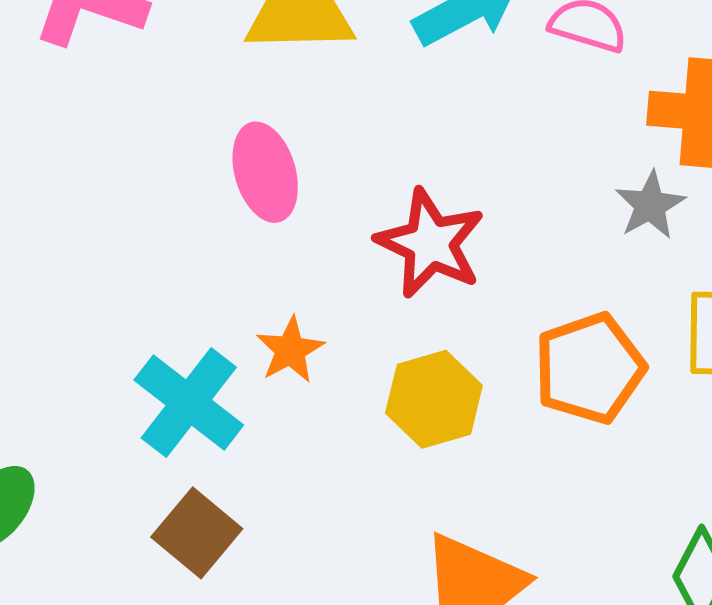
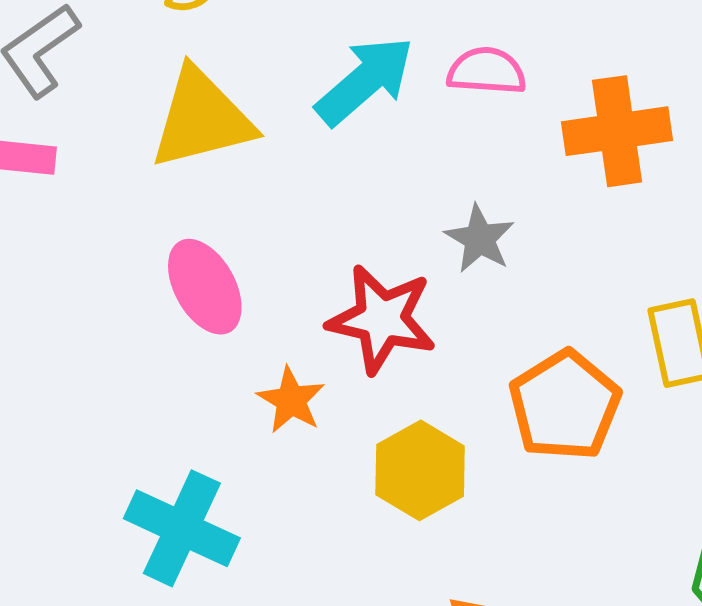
gray star: (650, 205) -> (480, 239), moved
orange star: (290, 350) -> (291, 400), moved

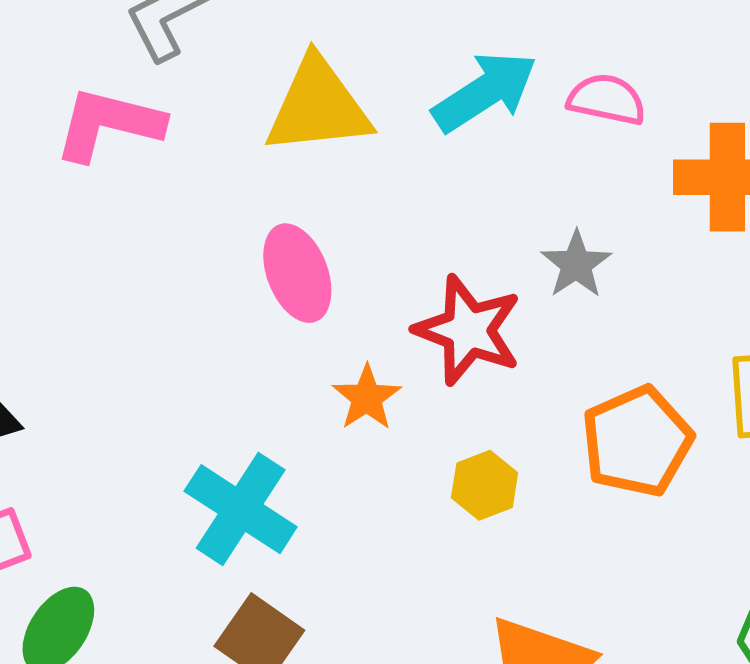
yellow hexagon: (420, 470) -> (485, 485), size x0.7

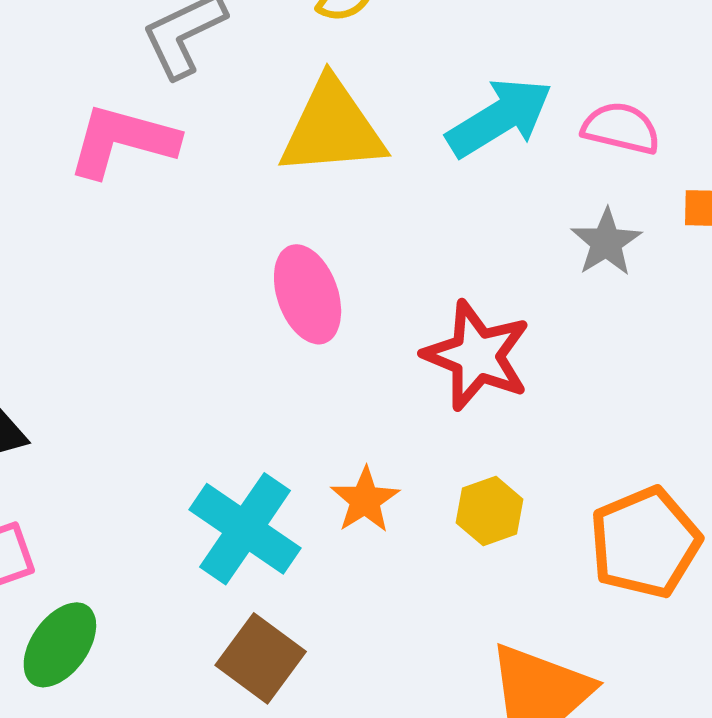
gray star: (576, 264) -> (606, 242), moved
orange star: (367, 398) -> (365, 500), moved
orange pentagon: (637, 441) -> (645, 542), moved

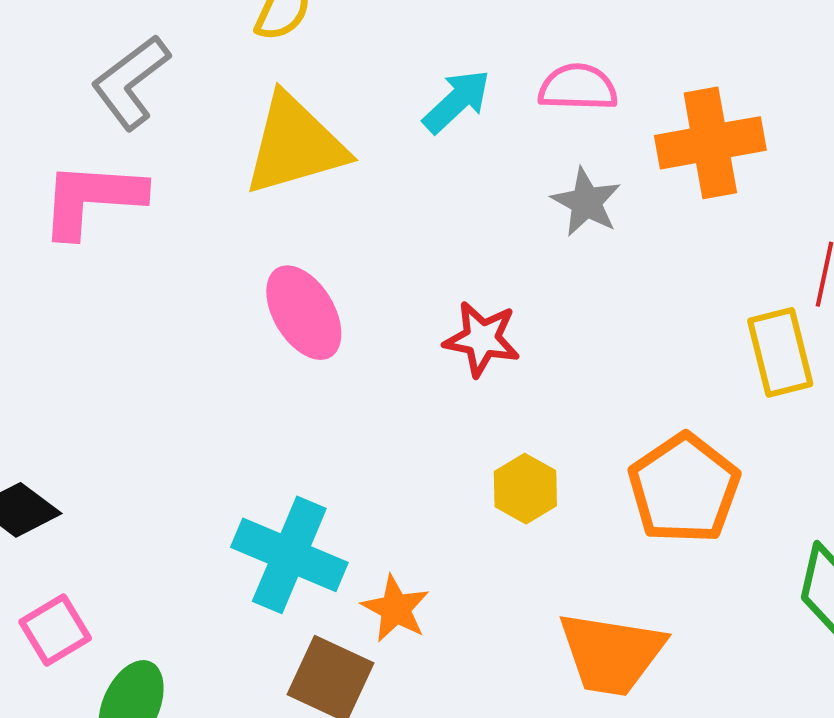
cyan arrow: (499, 118) -> (457, 101), size x0.7
red star: (477, 356) -> (482, 339), size x0.7
orange star: (365, 500) -> (396, 609), moved

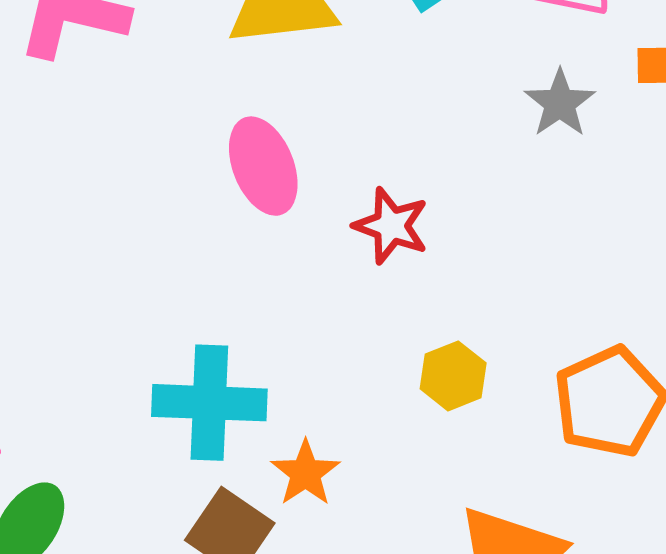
red star: (482, 339) -> (391, 226), moved
cyan cross: (289, 555) -> (209, 403), turned -30

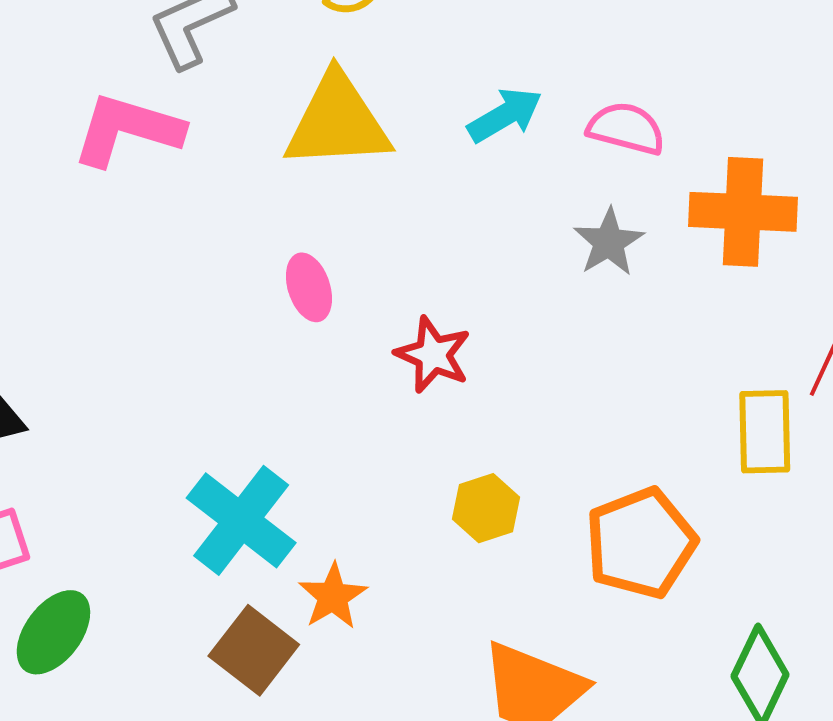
pink ellipse: (263, 166) -> (309, 287), size x0.7
cyan cross: (209, 403) -> (241, 520), turned 32

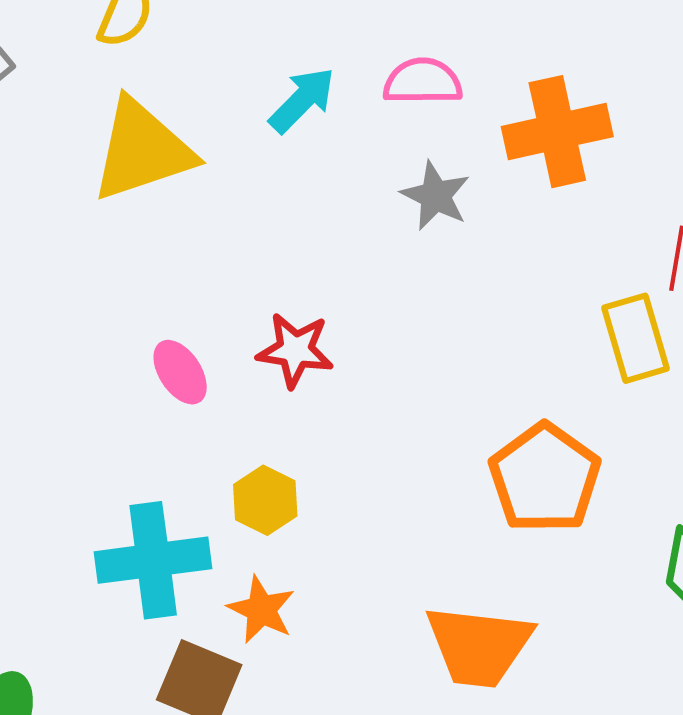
pink ellipse: (309, 287) -> (180, 372), moved
yellow hexagon: (486, 508) -> (265, 500), moved
cyan cross: (241, 520) -> (153, 560), turned -30

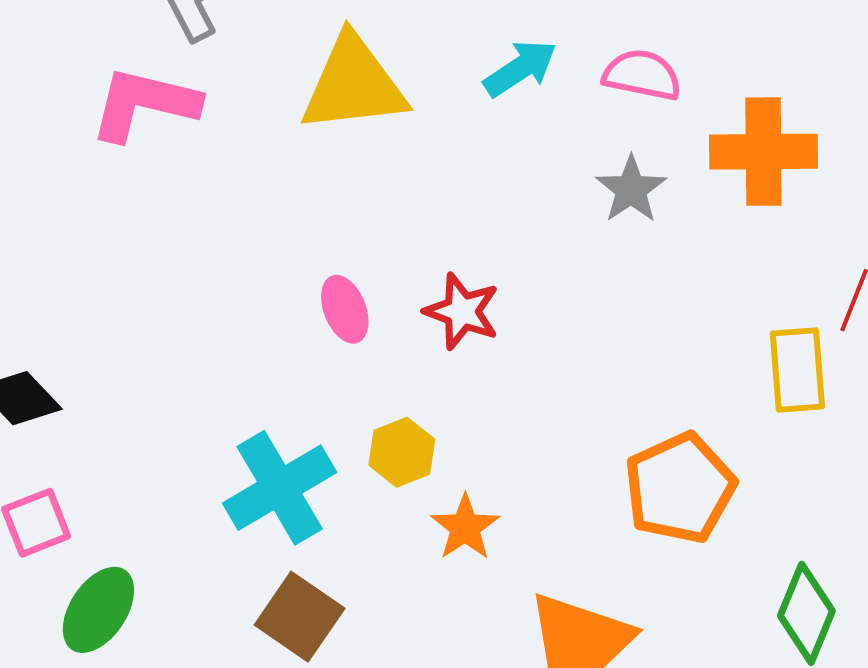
cyan cross: (153, 560) -> (280, 488), turned -35
orange star: (261, 610) -> (465, 527), moved

